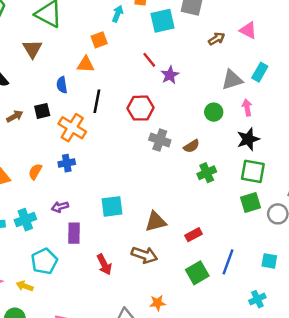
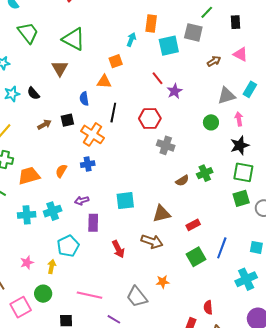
brown semicircle: (191, 146) -> (182, 181), moved
yellow arrow: (25, 286) -> (52, 267), turned 80
cyan cross: (257, 299) -> (246, 279), size x1.5

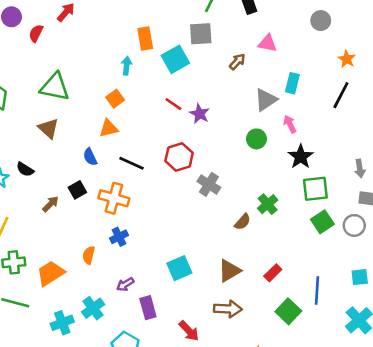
black line: (113, 113) -> (131, 163), turned -60
gray cross: (166, 145) -> (209, 184), turned 30

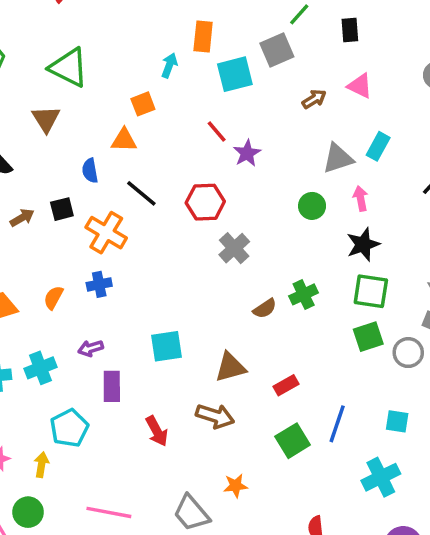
gray square: (201, 34) -> (277, 50), turned -35

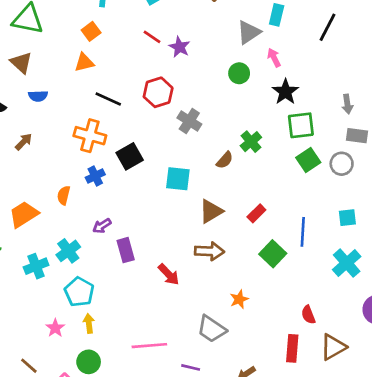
blue semicircle: (90, 171) -> (38, 96), moved, turned -66
black square: (62, 209) -> (130, 156), moved, size x1.4
cyan square: (166, 346) -> (178, 179), moved, turned 30
cyan pentagon: (69, 428) -> (79, 292), moved

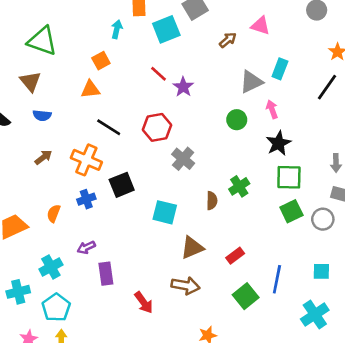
brown arrow: (24, 142) -> (43, 157), moved
brown semicircle: (225, 160) -> (212, 201), turned -48
cyan cross: (36, 266) -> (18, 292), moved

